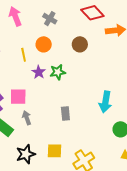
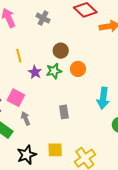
orange circle: (44, 44) -> (78, 69), moved
brown circle: (80, 44) -> (61, 51), moved
pink square: (18, 97) -> (16, 98), turned 30

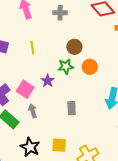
gray cross: (43, 18) -> (60, 13), turned -32
purple star: (35, 72) -> (48, 81), moved
black star: (27, 155) -> (30, 147), turned -30

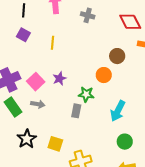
brown circle: (74, 47) -> (117, 56), moved
green star: (66, 66) -> (86, 94), moved
gray arrow: (33, 111) -> (38, 104), turned 104

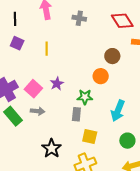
black star: (27, 139) -> (52, 148), moved
yellow square: (55, 144) -> (90, 136), moved

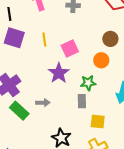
purple square: (17, 43) -> (14, 38), size x1.5
purple star: (57, 84) -> (59, 73), size x1.5
pink square: (33, 89) -> (70, 49), moved, turned 30

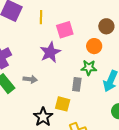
green star: (88, 83) -> (89, 68), moved
gray rectangle: (82, 101) -> (77, 84), moved
yellow square: (98, 121) -> (63, 104), moved

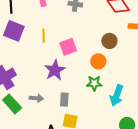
gray rectangle: (77, 84) -> (64, 100), moved

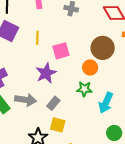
brown circle: (109, 41) -> (103, 48), size x1.5
gray arrow: (36, 98) -> (26, 100), size x1.5
gray rectangle: (64, 100) -> (53, 103), turned 32

